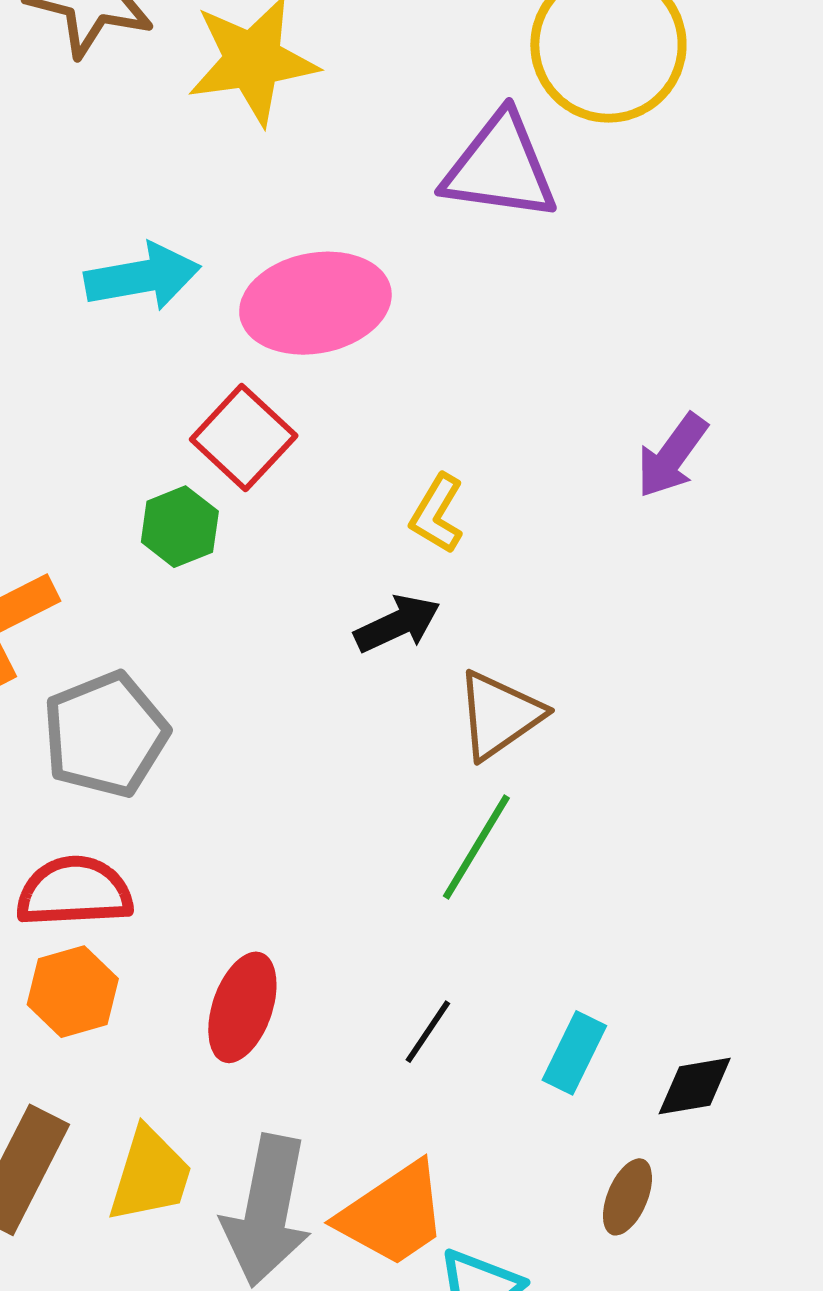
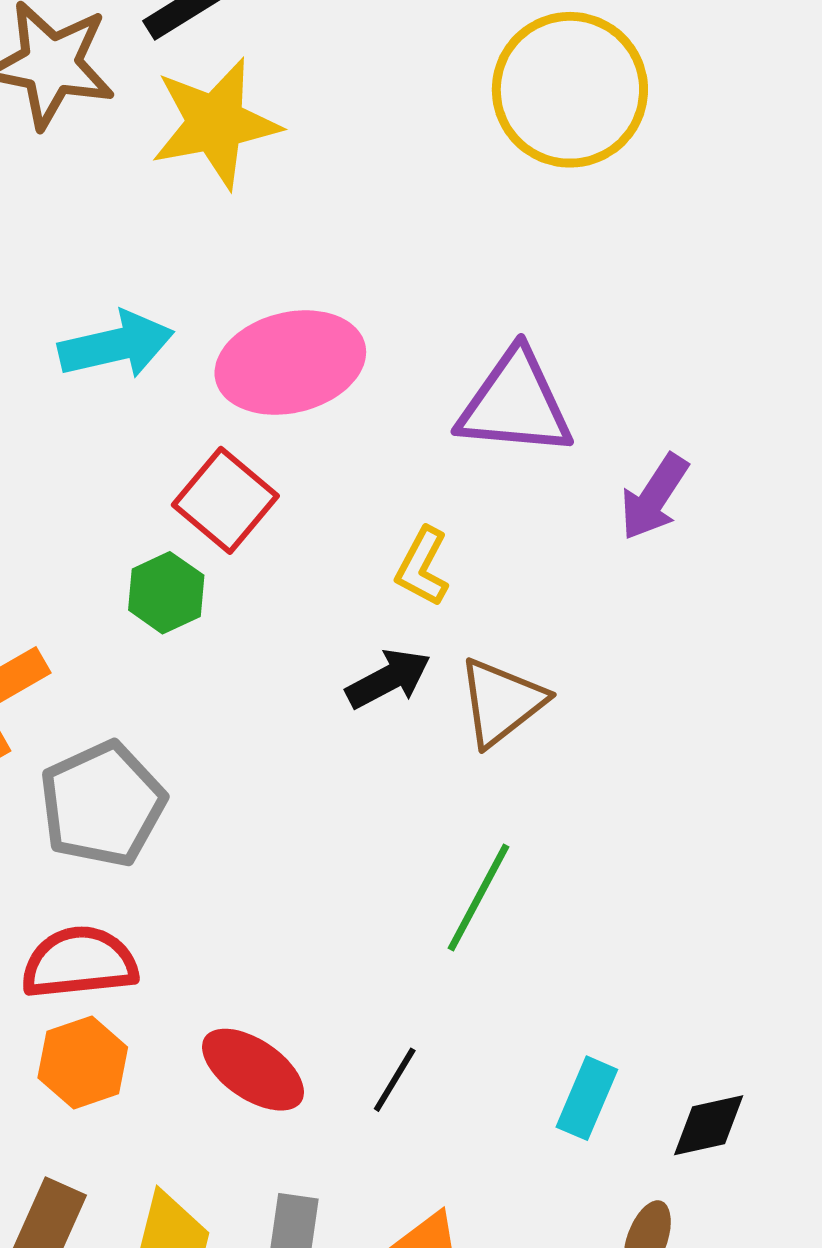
purple triangle: (500, 167) -> (515, 404), moved
brown triangle: (499, 715) -> (501, 702), moved
red ellipse: (242, 1007) -> (253, 1070), turned -72
black line: (428, 1032) -> (395, 1080), moved

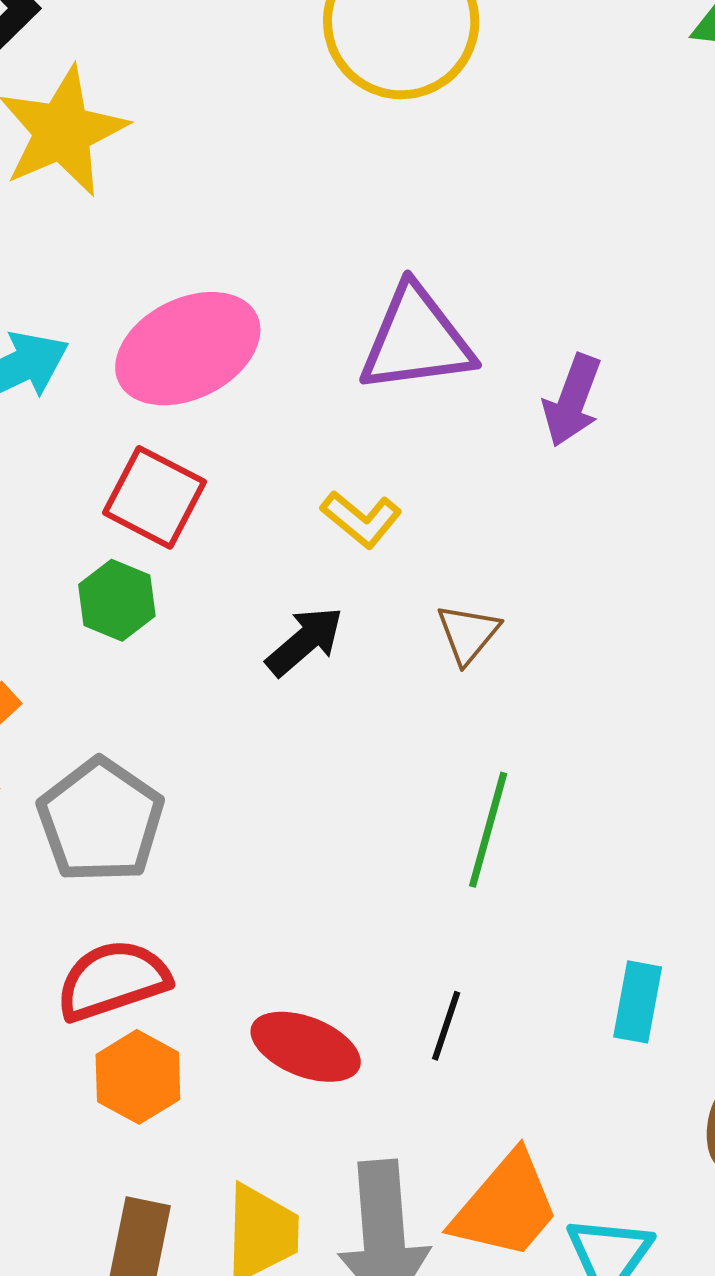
yellow L-shape: (422, 567) -> (361, 519), turned -66
black arrow: (388, 679) -> (305, 641), moved
brown triangle: (501, 702) -> (468, 634), size x0.7

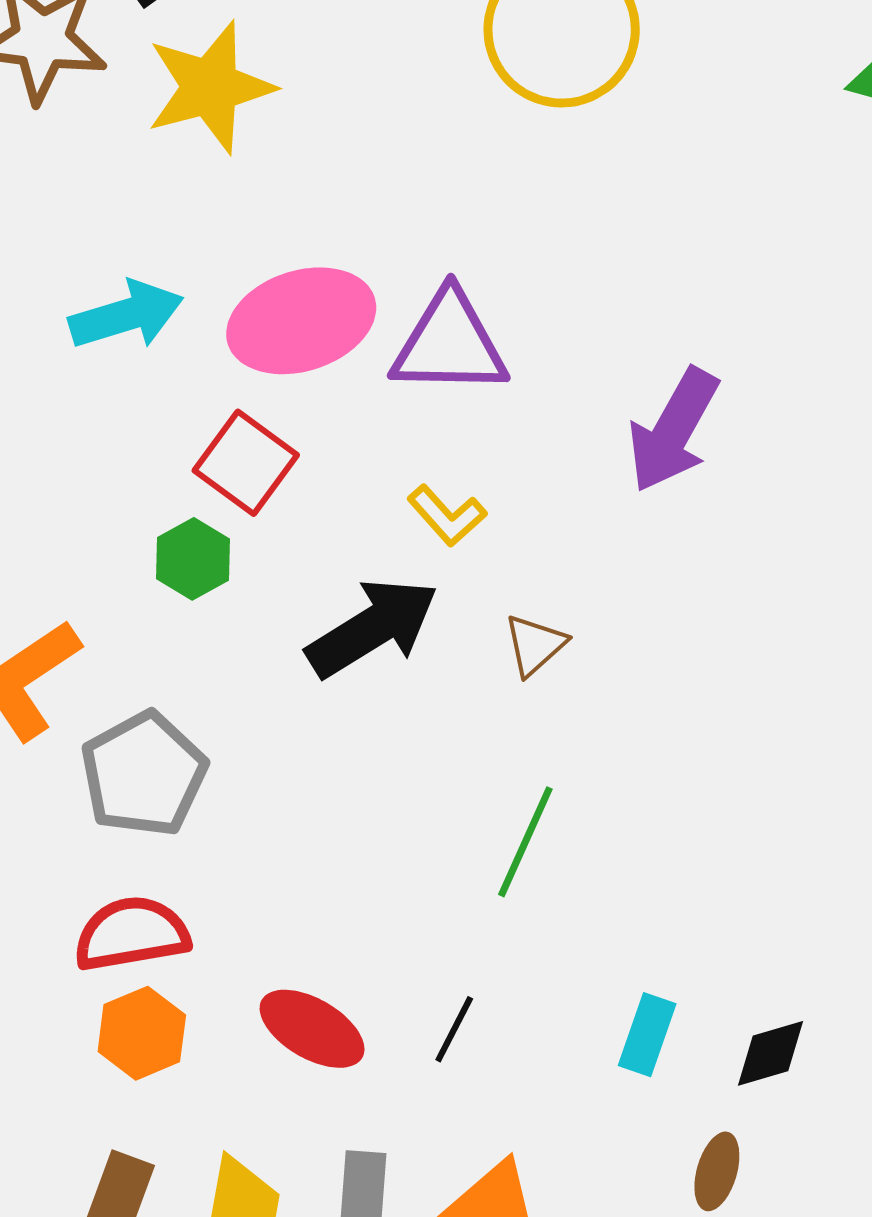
purple triangle: (416, 340) -> (449, 344), moved
purple arrow: (572, 400) -> (673, 430), size x1.4
black arrow: (305, 641) -> (372, 628), size x1.6

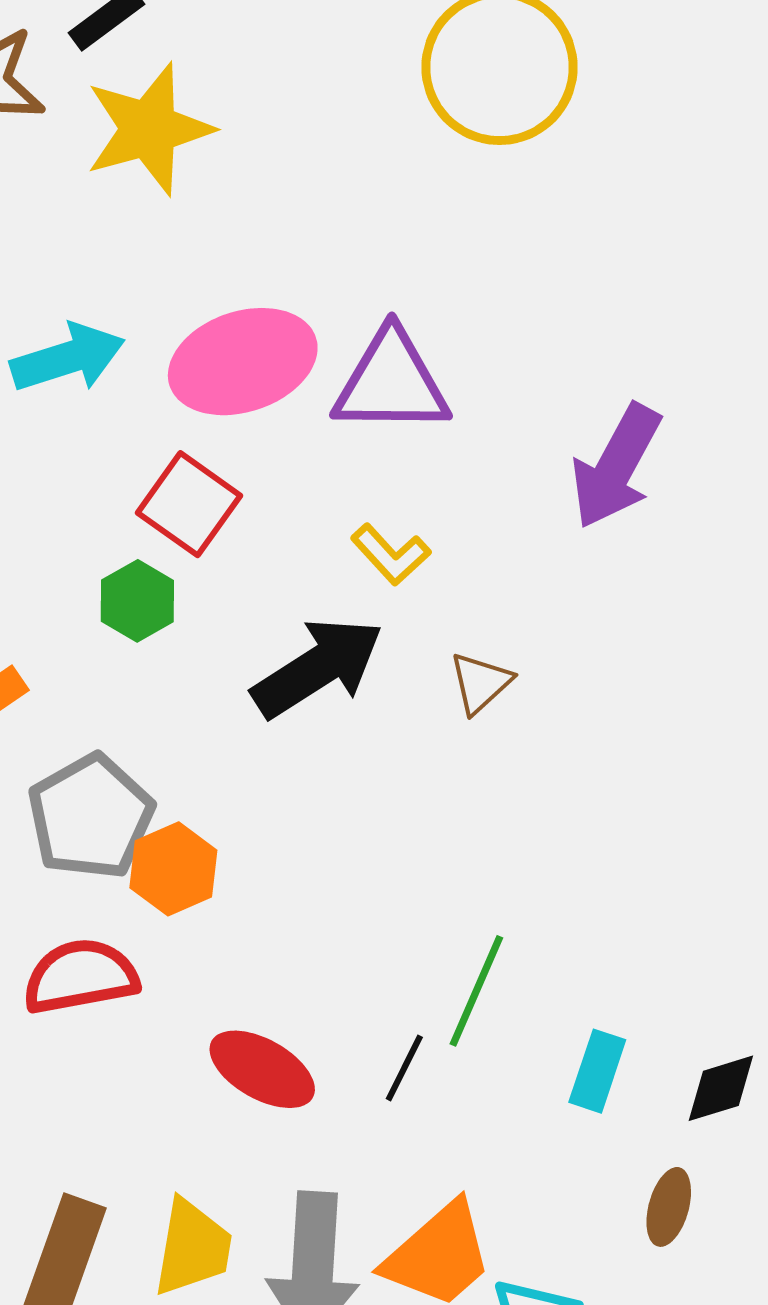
green line: (525, 842) -> (476, 991), moved
orange hexagon: (142, 1033) -> (173, 869), moved

